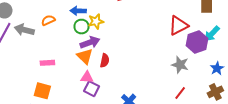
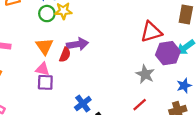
purple arrow: (90, 42) -> (77, 44), moved
purple square: (92, 89) -> (45, 82), turned -35

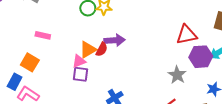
orange triangle: (45, 46) -> (88, 50), moved, turned 30
pink triangle: (43, 69) -> (79, 61), turned -40

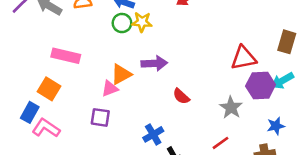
pink rectangle: (43, 35) -> (66, 56), size x1.5
red semicircle: (102, 49) -> (181, 96), moved, turned 104
purple square: (80, 74) -> (100, 117), moved

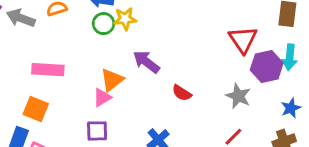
red triangle: (243, 58) -> (243, 39), turned -44
purple arrow: (154, 63) -> (146, 62), turned -130
cyan arrow: (282, 81) -> (290, 57), turned -45

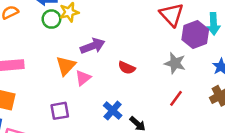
purple arrow: (146, 62) -> (93, 46), turned 130
pink triangle: (102, 97) -> (83, 78), moved

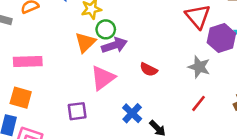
green circle: (51, 19) -> (106, 29), moved
orange triangle: (66, 66) -> (85, 42), moved
pink triangle: (83, 78) -> (103, 78), size x1.5

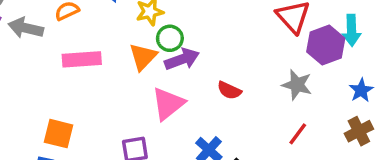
pink rectangle: (28, 62) -> (82, 59), moved

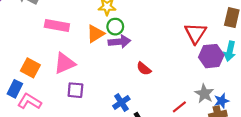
gray star: (297, 85) -> (204, 94), moved
blue star: (361, 90) -> (222, 101), moved
pink triangle: (168, 104) -> (65, 63), moved

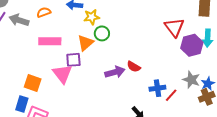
purple arrow: (119, 42) -> (115, 72), moved
pink triangle: (65, 63) -> (62, 74), turned -35
purple square: (75, 90) -> (73, 60), moved
blue cross: (121, 102) -> (157, 88), moved, turned 35

